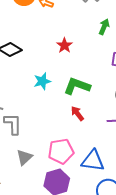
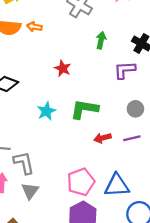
red arrow: (77, 114) -> (103, 138), moved, turned -56
gray triangle: (24, 157) -> (30, 191), moved

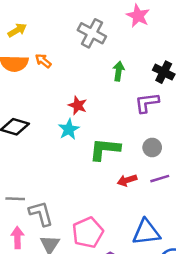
orange arrow: (34, 27) -> (43, 61), turned 32
gray circle: (135, 109) -> (152, 147), moved
cyan star: (46, 111) -> (69, 129), moved
pink pentagon: (81, 182) -> (88, 233), moved

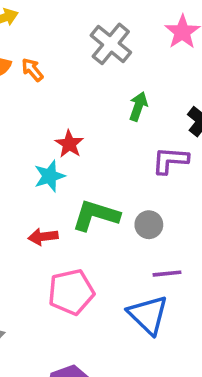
gray circle: (152, 147) -> (149, 225), moved
red arrow: (127, 180) -> (43, 237), moved
blue triangle: (146, 232) -> (148, 315), moved, turned 40
pink pentagon: (88, 233) -> (71, 292), moved

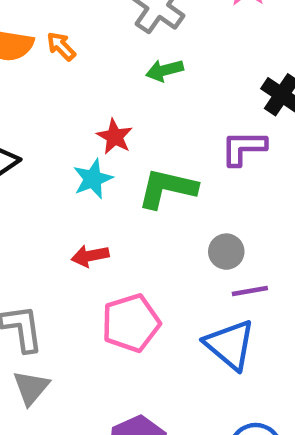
green arrow: (138, 106) -> (165, 70), moved, turned -120
green L-shape: (96, 215) -> (167, 188), moved
gray circle: (149, 225) -> (226, 252), moved

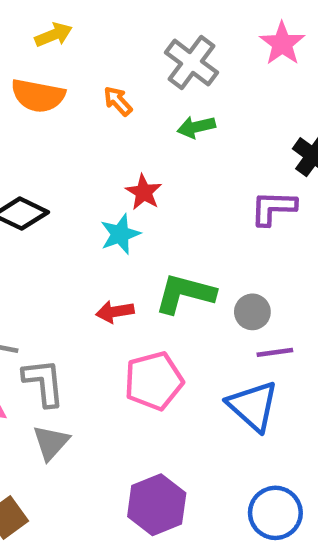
orange arrow: (61, 46) -> (118, 101), moved
green L-shape: (167, 188) -> (185, 294), moved

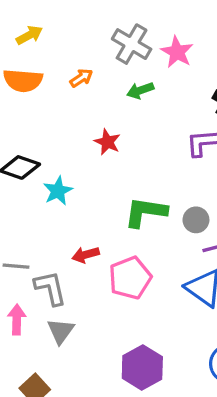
pink star: (282, 43) -> (177, 52), moved
orange arrow: (118, 101) -> (81, 78), turned 105
cyan star: (120, 234) -> (58, 191), moved
red arrow: (115, 312) -> (86, 255), moved

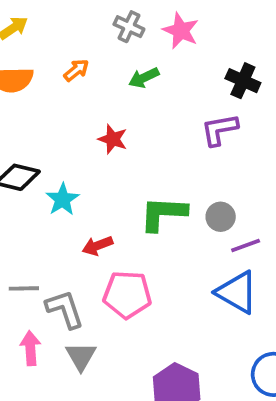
gray cross: (132, 44) -> (129, 27), size x0.7
red arrow: (86, 255) -> (97, 246), moved
pink pentagon: (130, 278) -> (127, 295), moved, turned 30

